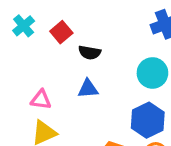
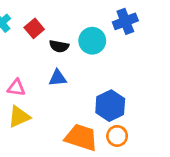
cyan circle: (152, 73) -> (92, 41), moved

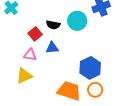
red square: (34, 28) -> (35, 34), moved
pink triangle: (16, 88) -> (30, 55), moved

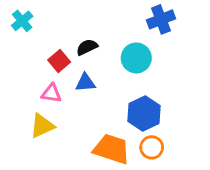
cyan circle: (77, 21) -> (136, 58), moved
black semicircle: (53, 25) -> (87, 47), turned 144

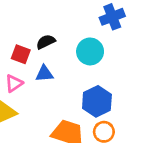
red square: (59, 61) -> (21, 54), turned -30
pink triangle: (51, 93) -> (14, 83), turned -42

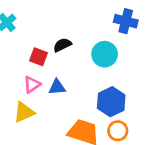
blue cross: (112, 17) -> (126, 21), turned 35
blue triangle: (44, 74) -> (57, 87), moved

